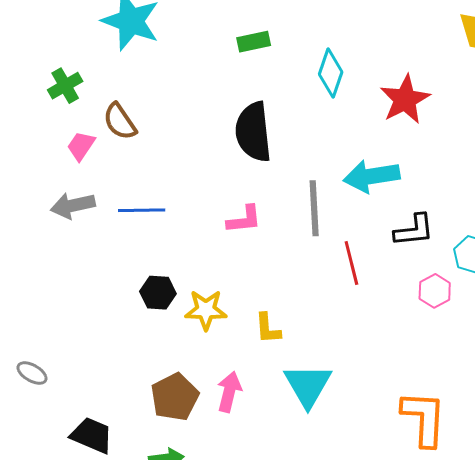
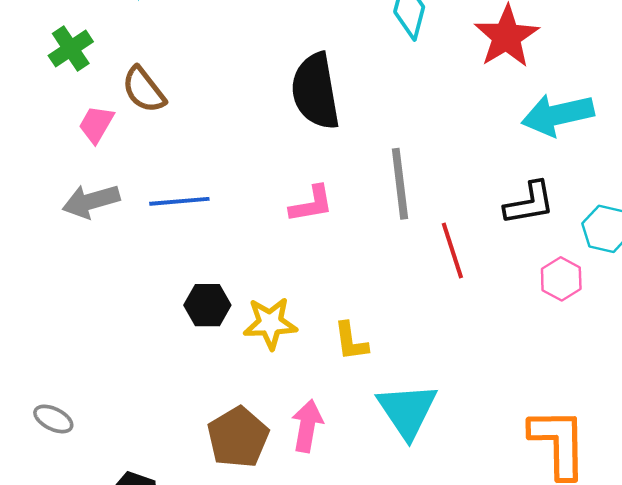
cyan arrow: (372, 176) -> (558, 115), moved

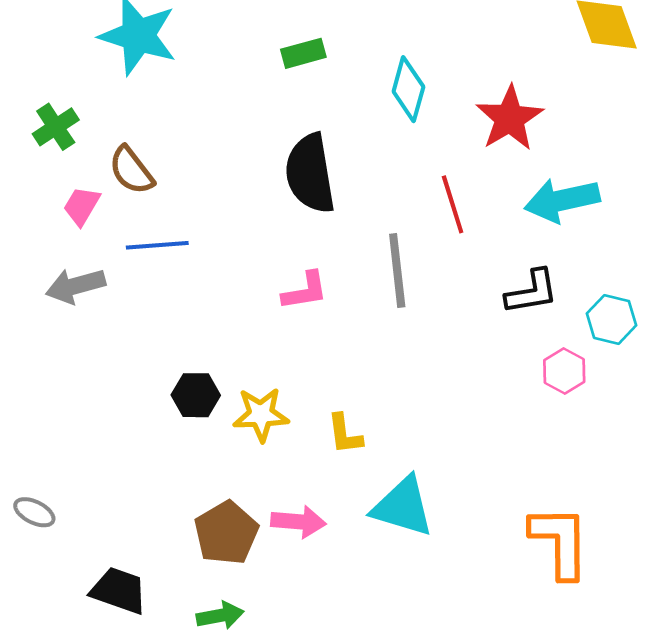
blue line: (179, 201) -> (157, 245), moved
red line: (452, 250) -> (453, 204), moved
cyan triangle: (407, 411) -> (403, 507), turned -40
pink arrow: (307, 426) -> (298, 522), turned 84

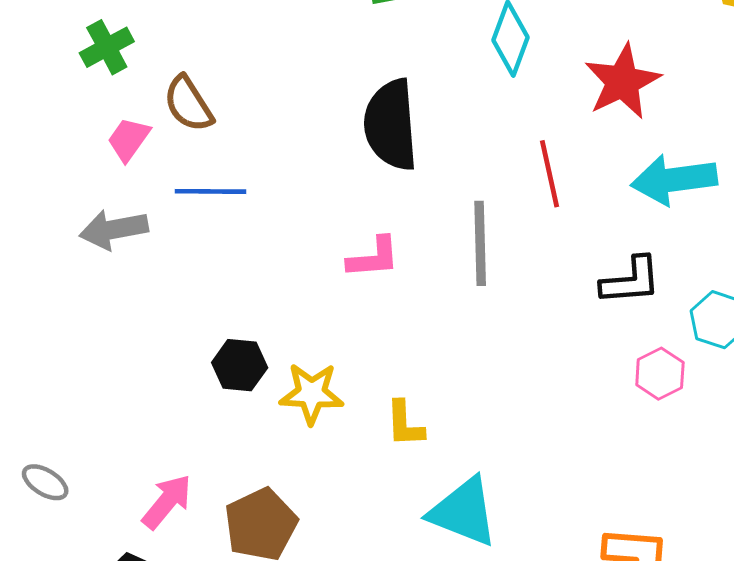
pink arrow: (298, 522) -> (167, 502), moved, turned -60

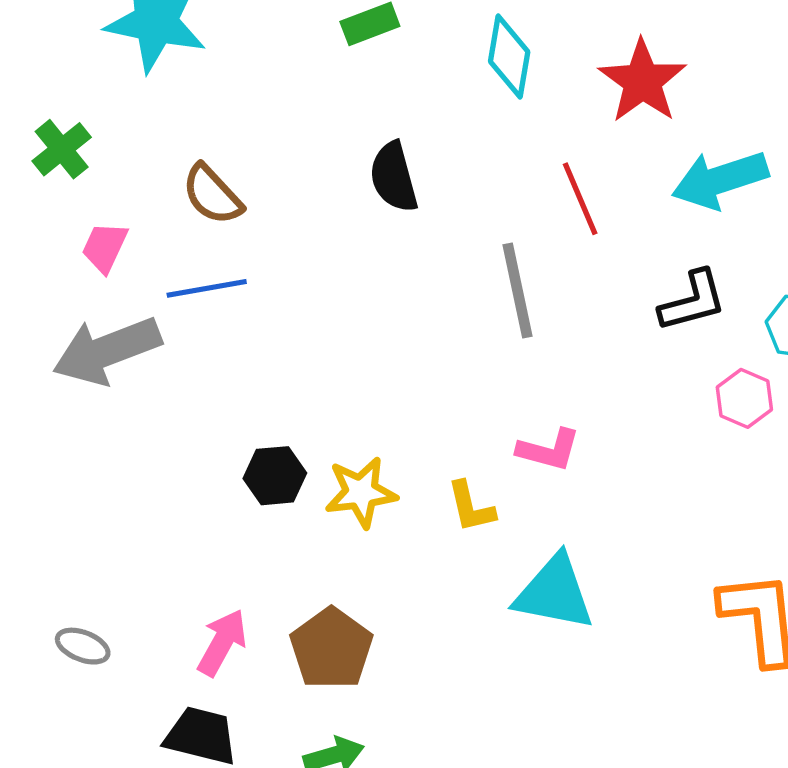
brown semicircle: (188, 104) -> (212, 195), moved
black semicircle: (391, 125) -> (394, 177), size x0.7
gray arrow: (114, 229) -> (107, 351), size x1.4
pink L-shape: (374, 258) -> (549, 450), moved, turned 30

